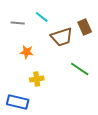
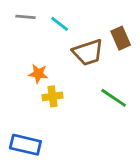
gray line: (18, 23) -> (25, 17), moved
yellow cross: (37, 79) -> (52, 96), moved

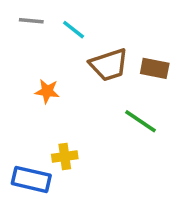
brown rectangle: (121, 38) -> (155, 68), moved, turned -55
yellow cross: (52, 96) -> (65, 157), moved

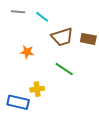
green line: (141, 121) -> (64, 69), moved

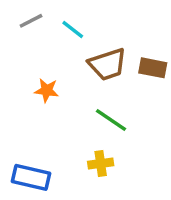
gray line: (18, 12) -> (31, 21), turned -32
yellow cross: (37, 89) -> (101, 164), moved

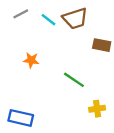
brown trapezoid: (108, 64) -> (75, 18), moved
yellow cross: (101, 164) -> (97, 109), moved

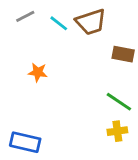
green line: (74, 80) -> (119, 102), moved

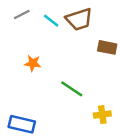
green line: (119, 102) -> (72, 89), moved

